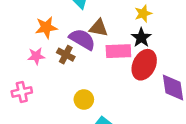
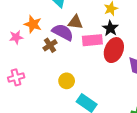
orange star: (46, 27) -> (33, 24), turned 30
brown cross: (66, 55) -> (50, 45), turned 32
pink star: (36, 56) -> (16, 37), moved

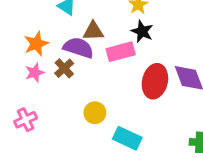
orange star: (33, 24) -> (36, 44), turned -30
pink star: (16, 37) -> (35, 73), moved
red ellipse: (114, 50) -> (155, 81), moved

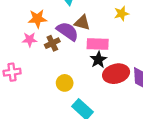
black star: (142, 31) -> (98, 60), moved
red ellipse: (155, 81) -> (116, 74), turned 45

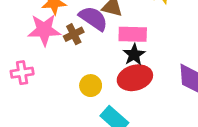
pink star: (30, 40) -> (44, 30), size x1.6
red ellipse: (116, 74) -> (135, 78), moved

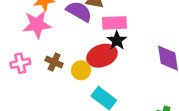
brown cross: (74, 34) -> (54, 62), moved, turned -35
red ellipse: (135, 78) -> (102, 56), moved

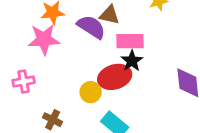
brown cross: (54, 62) -> (53, 120), moved

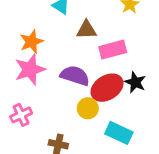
purple semicircle: (91, 27) -> (75, 76), moved
black star: (132, 61) -> (135, 82), moved

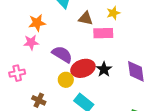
brown triangle: (86, 30) -> (86, 18), moved
pink rectangle: (113, 50) -> (103, 33), moved
pink star: (30, 69) -> (31, 42), size x0.7

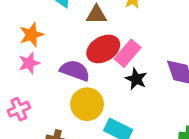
pink rectangle: (103, 33) -> (128, 53), moved, turned -36
red ellipse: (83, 68) -> (103, 49), moved
yellow circle: (66, 80) -> (87, 104), size x1.5

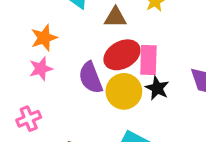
pink rectangle: (128, 53) -> (148, 60), turned -40
purple semicircle: (75, 70) -> (91, 78), turned -132
yellow circle: (87, 104) -> (124, 91), moved

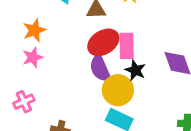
purple semicircle: (91, 78) -> (100, 68), moved
yellow circle: (124, 91) -> (118, 90), moved

